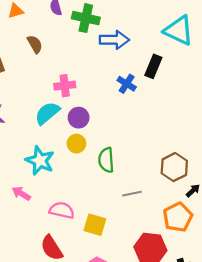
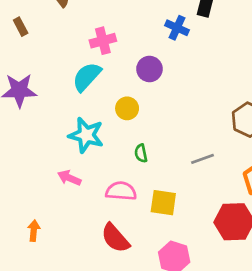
purple circle: (79, 118) -> (149, 69), moved
green semicircle: (106, 160) -> (141, 153), moved, size x0.6

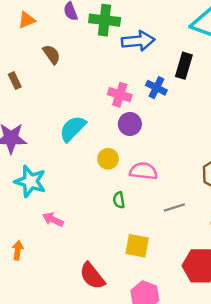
pink cross: (103, 41) -> (120, 95), moved, turned 30
cyan star: (86, 135) -> (30, 181), moved
pink semicircle: (121, 191) -> (143, 171), moved
orange arrow: (34, 231) -> (18, 250), moved

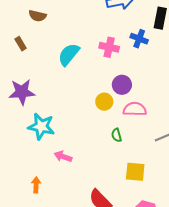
brown semicircle: (52, 54) -> (38, 16), moved, turned 144
purple circle: (130, 124) -> (122, 85), moved
cyan semicircle: (73, 129) -> (69, 54), moved

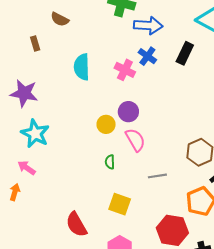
blue cross: (139, 39) -> (147, 56), moved
cyan semicircle: (69, 54) -> (82, 67), turned -55
pink semicircle: (135, 109) -> (135, 140), turned 45
pink arrow: (63, 156) -> (27, 168), moved

